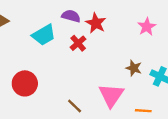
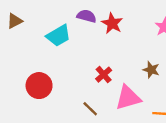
red cross: (78, 43) -> (104, 75), moved
pink triangle: (111, 95) -> (128, 98), turned 40

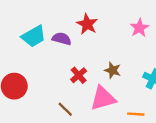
purple semicircle: (87, 16) -> (62, 39), moved
brown star: (151, 70) -> (113, 70), moved

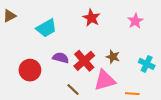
purple semicircle: (62, 39) -> (61, 58), moved
red cross: (79, 75) -> (84, 61), size x1.5

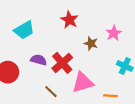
pink star: (135, 21) -> (114, 33), moved
brown star: (113, 57) -> (91, 43), moved

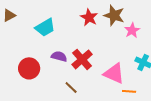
brown star: (91, 43) -> (114, 15), moved, size x1.5
pink triangle: (83, 82) -> (114, 73), moved, turned 40

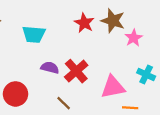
cyan trapezoid: (45, 27) -> (34, 34), turned 35
red circle: (29, 68) -> (15, 94), moved
pink triangle: (114, 73) -> (113, 87), turned -35

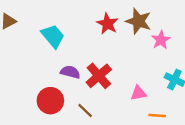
cyan trapezoid: (34, 34) -> (53, 36), turned -135
pink triangle: (113, 87) -> (138, 93), size x0.6
red circle: (15, 94) -> (50, 101), moved

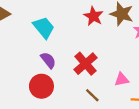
purple semicircle: (70, 72) -> (48, 60), moved, turned 36
brown line: (85, 111) -> (92, 95), moved

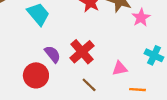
purple semicircle: (48, 60) -> (52, 54), moved

